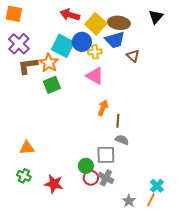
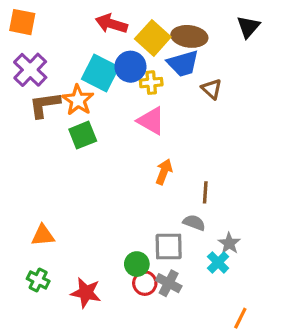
brown line: (118, 121) -> (205, 192), moved
cyan cross: (157, 186) -> (218, 262), moved
gray star: (129, 201) -> (229, 243), moved

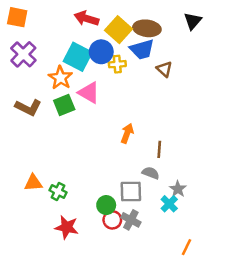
brown L-shape: (45, 105) -> (28, 107), moved, turned -145
pink triangle: (151, 121) -> (89, 93), moved
green cross: (38, 280) -> (58, 191), moved

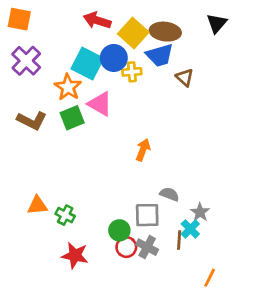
brown line: (159, 149) -> (179, 240), moved

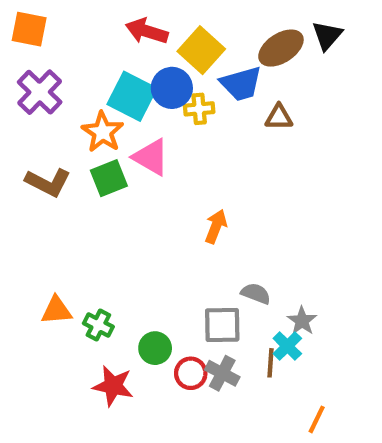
brown ellipse: (165, 32) -> (281, 48), moved, turned -40
brown triangle: (185, 77) -> (279, 117), turned -42
green circle: (119, 230) -> (155, 348), moved

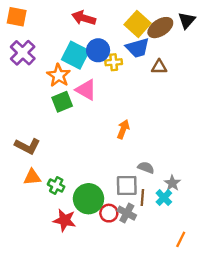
yellow square: (201, 50) -> (138, 24), moved
brown L-shape: (48, 182) -> (27, 146), moved
green circle: (155, 348) -> (88, 199), size x1.6
brown line: (270, 363) -> (142, 198), moved

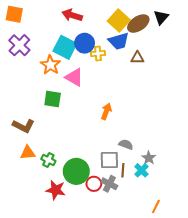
green square: (62, 102) -> (53, 99), moved, turned 30

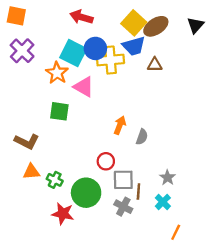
black triangle: (161, 17) -> (195, 25), moved
yellow cross: (98, 54) -> (111, 60), size x1.6
gray semicircle: (126, 144) -> (142, 137), moved, turned 88
cyan cross: (141, 170) -> (163, 202), moved
red circle: (94, 184) -> (106, 161), moved

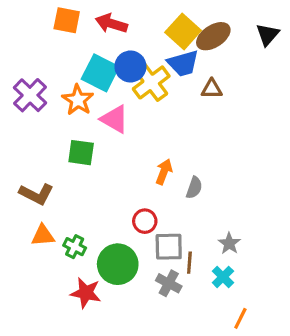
orange square: (16, 16) -> (67, 20), moved
purple cross: (22, 51) -> (30, 95), moved
yellow cross: (111, 60) -> (151, 82), turned -32

